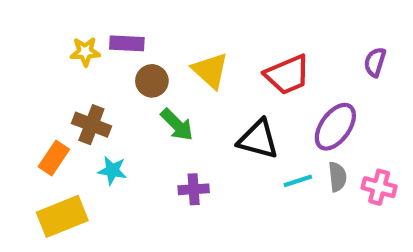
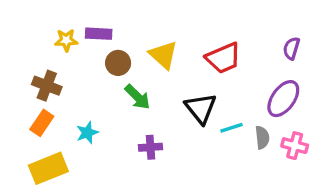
brown cross: (91, 125) -> (47, 86), moved
purple ellipse: (335, 127) -> (283, 99), moved
black triangle: (258, 139) -> (201, 108), turned 36
cyan star: (112, 170) -> (87, 133), turned -30
cyan line: (298, 181) -> (231, 128), moved

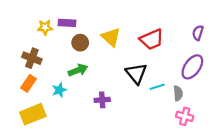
green arrow: (137, 97) -> (78, 70), moved, turned -66
pink cross: (295, 146) -> (185, 116), moved

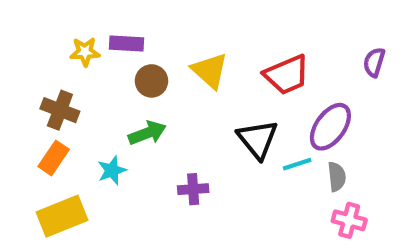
purple ellipse: (192, 67) -> (330, 127), moved

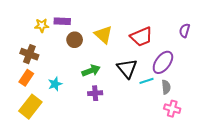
green arrow: (147, 133) -> (91, 71), moved
yellow rectangle: (62, 216) -> (30, 107), turned -30

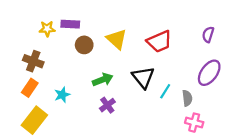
purple ellipse: (163, 62) -> (209, 73), moved
cyan line: (147, 81) -> (165, 91), turned -40
purple cross: (95, 93) -> (107, 105), turned -32

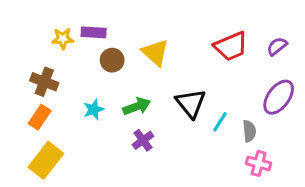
purple semicircle: (208, 35) -> (277, 46), turned 35
red trapezoid: (159, 41) -> (231, 46), moved
cyan star: (62, 95) -> (94, 109), moved

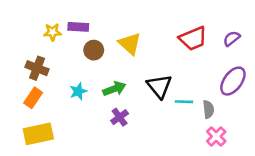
cyan line: (220, 122) -> (184, 102), turned 60
yellow rectangle: (46, 160) -> (38, 134), turned 40
pink cross: (259, 163) -> (216, 136), turned 30

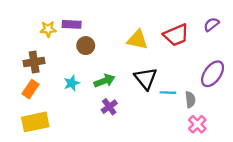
purple semicircle: (232, 38) -> (211, 24), moved
yellow triangle: (130, 44) -> (137, 40), moved, turned -30
brown cross: (37, 68) -> (34, 62), turned -30

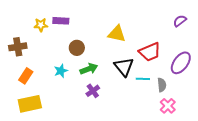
red trapezoid: (176, 35) -> (150, 52), moved
brown circle: (86, 46) -> (77, 48), moved
brown cross: (34, 62) -> (18, 47), moved

